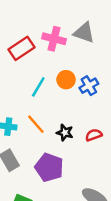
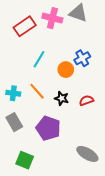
orange circle: (66, 80) -> (66, 70), moved

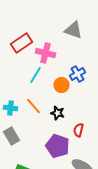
pink cross: (52, 18) -> (46, 53), moved
red semicircle: (86, 100) -> (78, 130), moved, turned -56
purple pentagon: (48, 128) -> (58, 146), moved

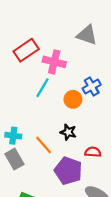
orange line: (34, 106) -> (44, 145), moved
cyan cross: (10, 108) -> (13, 136), moved
red semicircle: (78, 130) -> (93, 152), turned 80

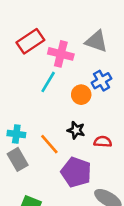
gray triangle: (87, 35) -> (96, 41), moved
red semicircle: (93, 152) -> (103, 142), moved

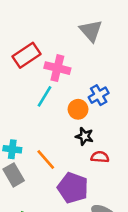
gray triangle: (96, 41) -> (91, 31), moved, turned 30
black star: (76, 130) -> (84, 136), moved

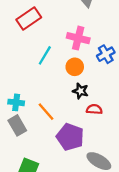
pink cross: (57, 68) -> (78, 38), moved
blue cross: (99, 95) -> (106, 54), moved

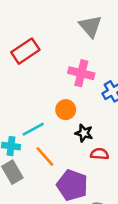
cyan line: (45, 55) -> (33, 129), moved, turned 30
orange circle: (75, 67) -> (66, 110), moved

